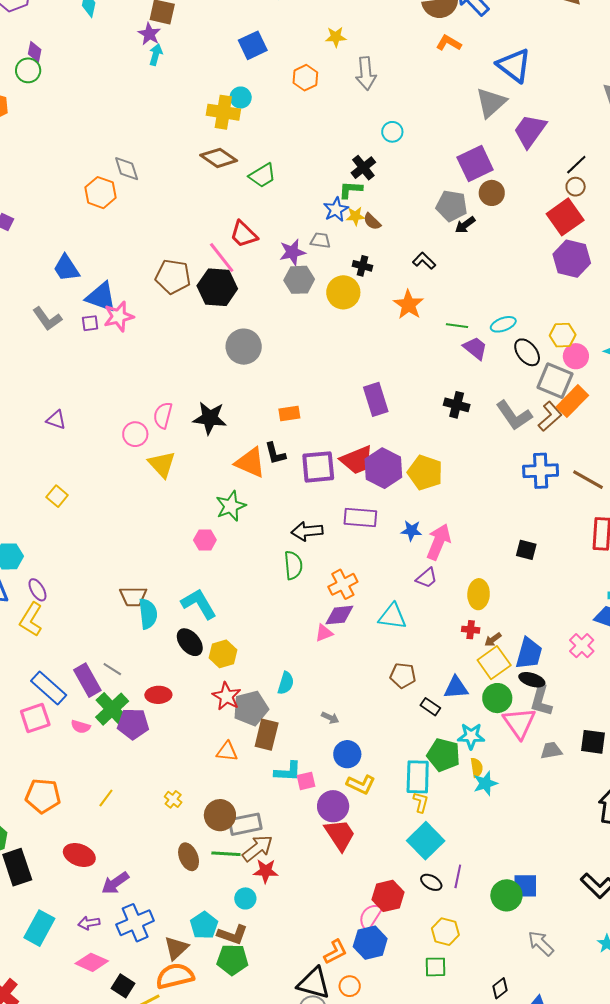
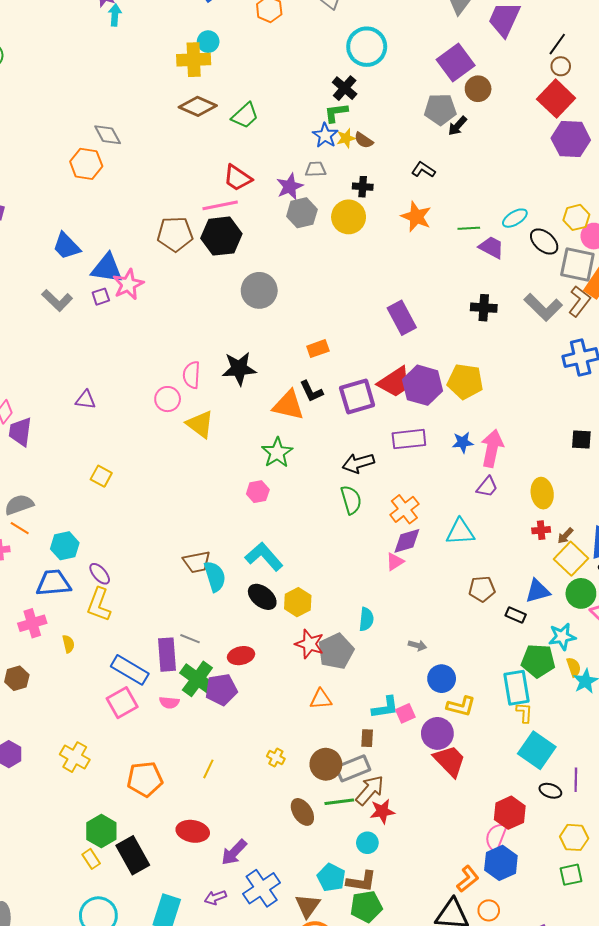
cyan circle: (392, 132) -> (367, 47), size x1.8
pink line: (222, 258) -> (220, 205), turned -52
purple rectangle: (87, 680) -> (167, 655), turned 36
brown rectangle: (267, 735) -> (367, 738), moved, size x0.6

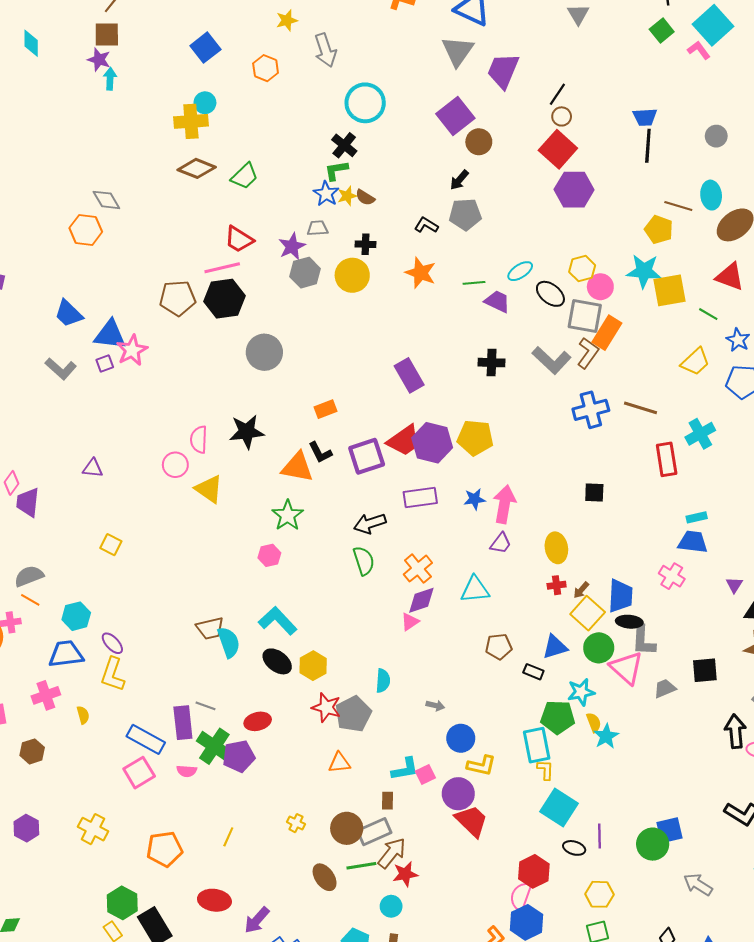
gray pentagon: (440, 109) -> (465, 214), moved

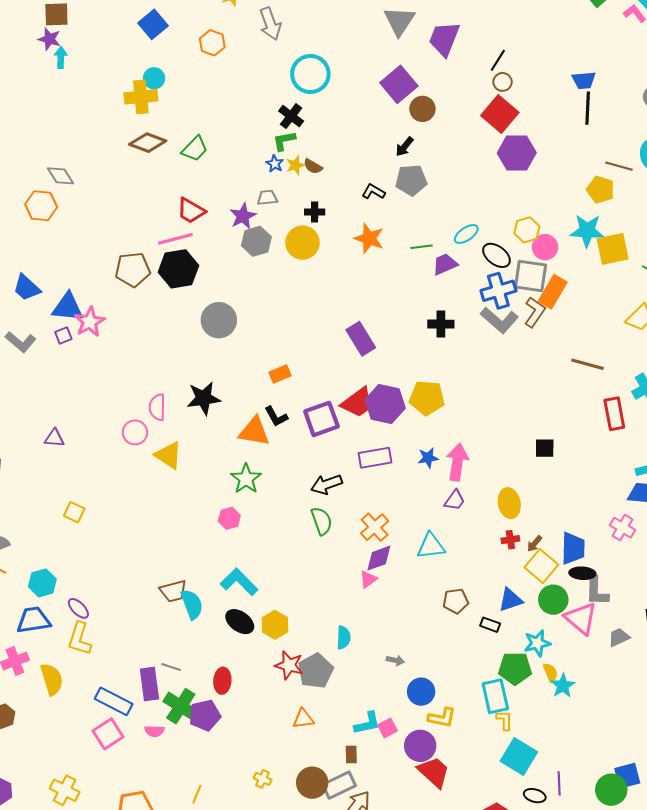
blue star: (326, 194) -> (275, 164), size x0.7
purple trapezoid: (497, 301) -> (445, 264), turned -48
blue cross: (591, 410) -> (498, 291), moved
yellow semicircle: (83, 715) -> (52, 679), size x1.8
red ellipse: (258, 721) -> (222, 681), turned -70

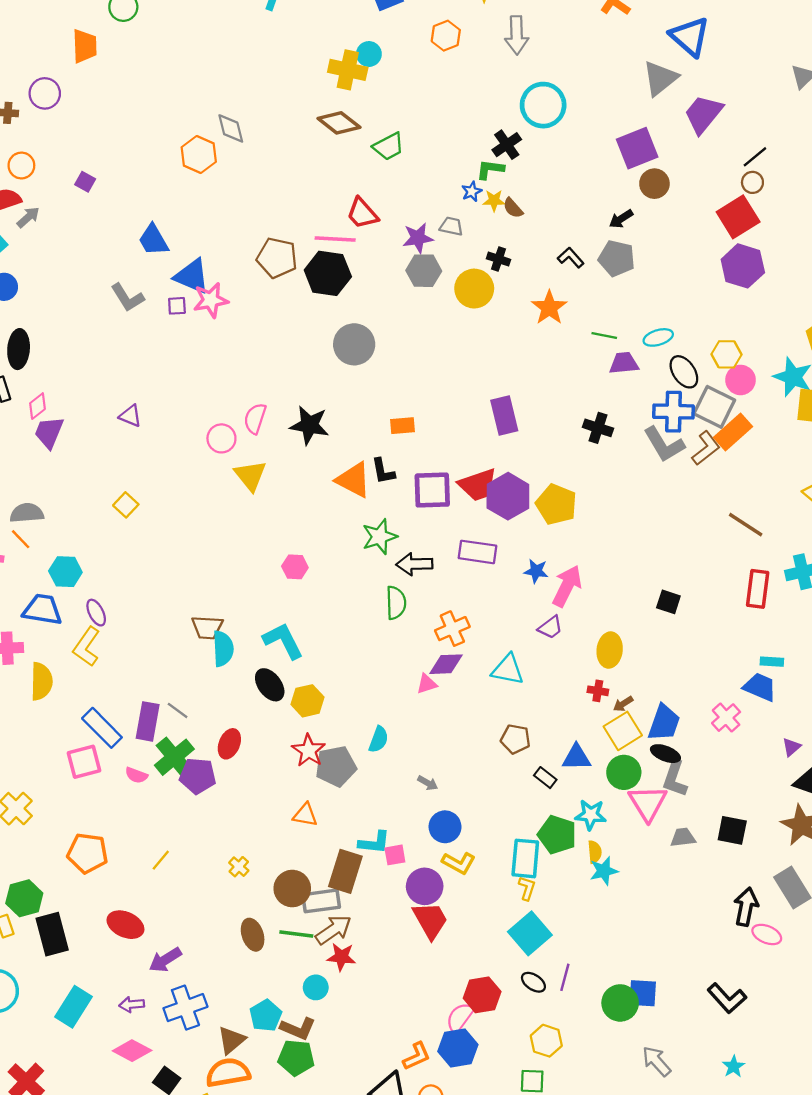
green star: (246, 479) -> (379, 537), moved
brown rectangle: (351, 755) -> (345, 871), size x2.0

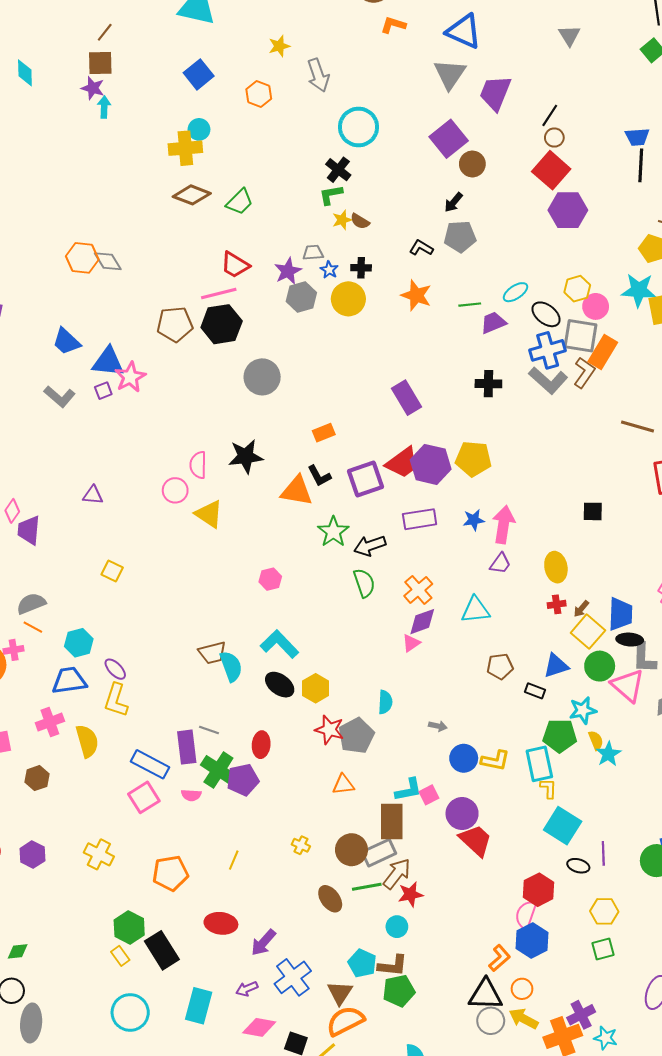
gray diamond: (231, 128) -> (108, 261), moved
blue star: (472, 191) -> (329, 270), moved
yellow L-shape: (459, 863) -> (495, 761), moved

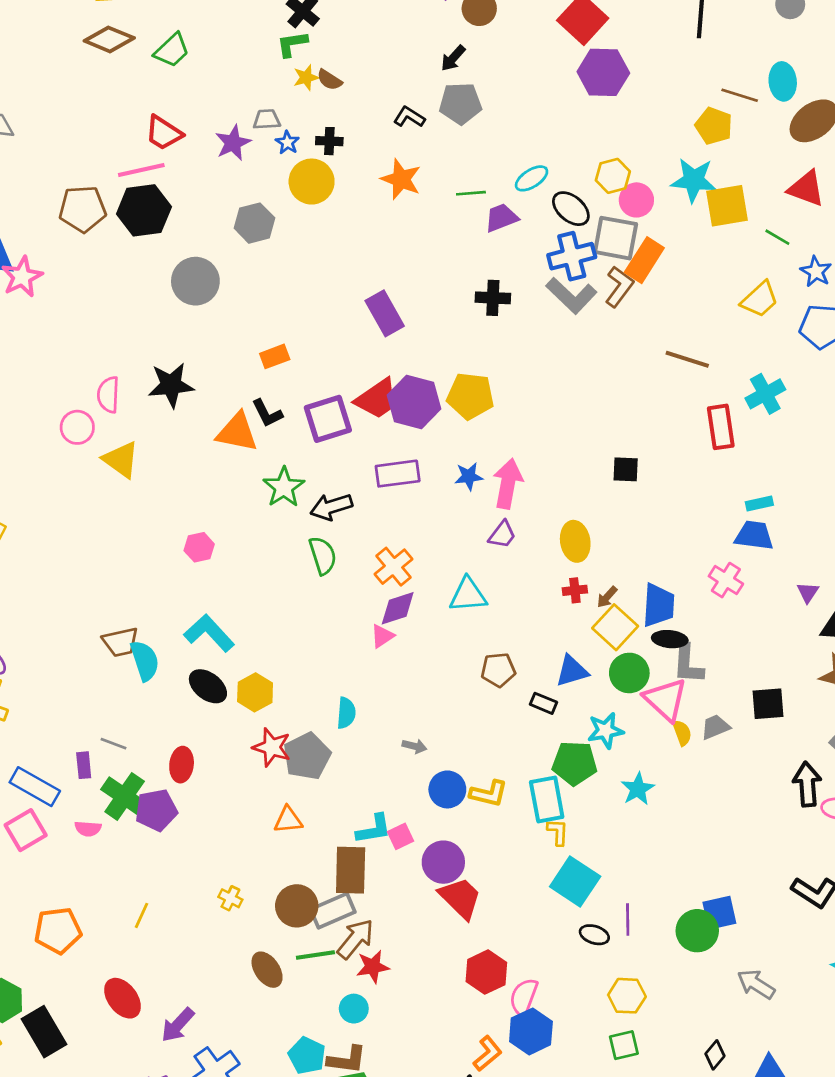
gray hexagon: (301, 297) -> (254, 223), moved
yellow semicircle: (596, 740) -> (682, 733), moved
purple rectangle: (187, 747) -> (84, 765), size x0.6
red hexagon: (538, 890) -> (486, 972), moved
red ellipse: (221, 923) -> (122, 998), turned 44

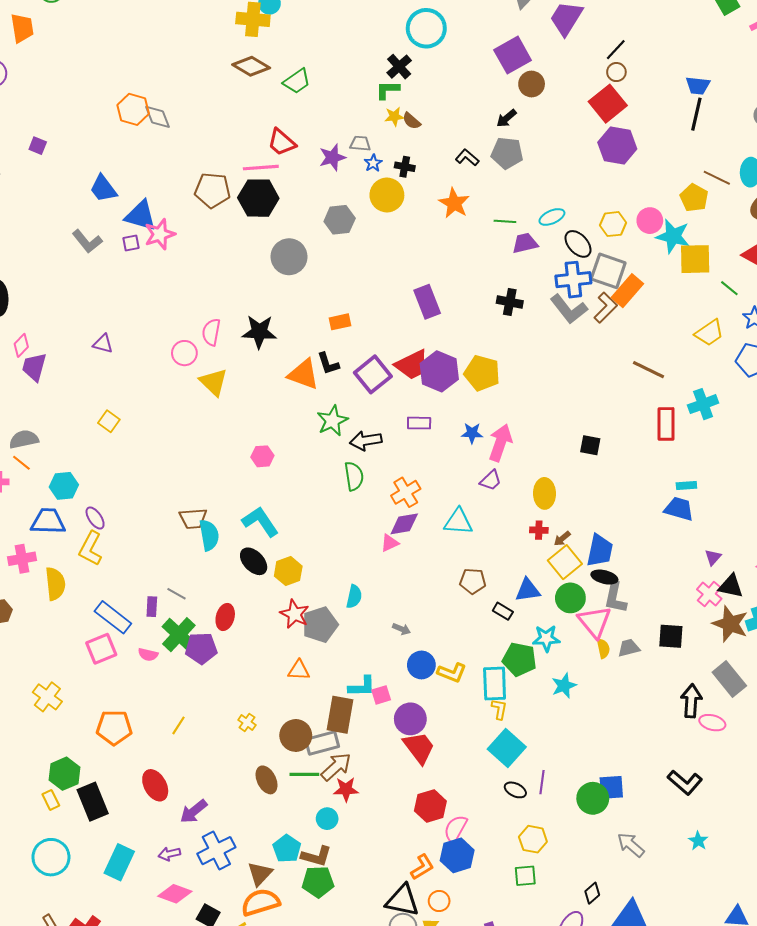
pink circle: (636, 200) -> (650, 221), moved
purple square: (328, 419) -> (373, 374), turned -30
purple rectangle: (398, 474) -> (419, 423), size x0.7
pink cross: (726, 580) -> (709, 594), moved

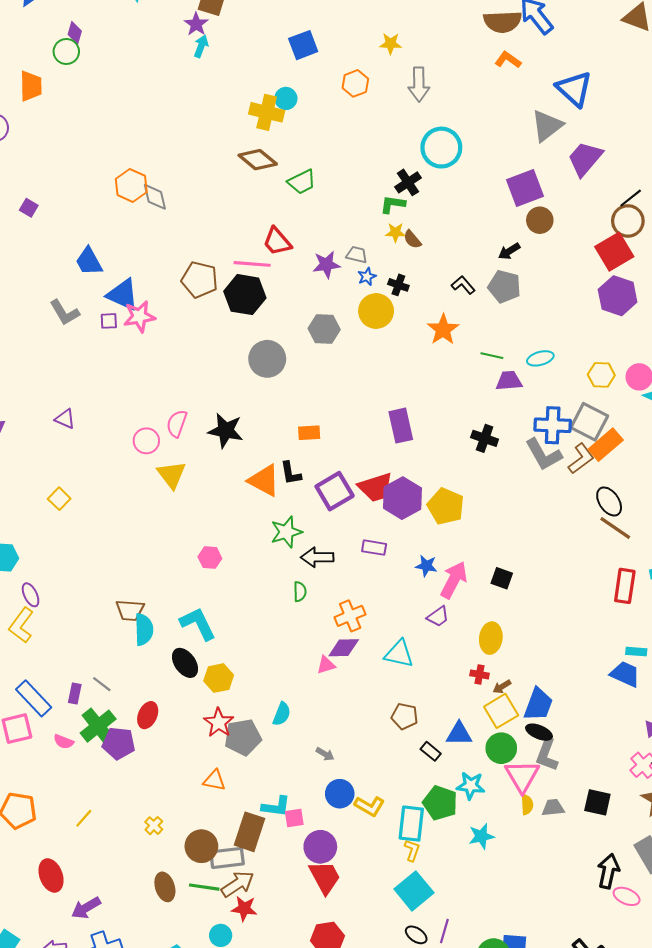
brown circle: (616, 72) -> (628, 221), size x1.6
black ellipse: (578, 244) -> (609, 501), moved
black square: (590, 445) -> (502, 578), moved
green semicircle: (354, 476) -> (300, 592), size x0.7

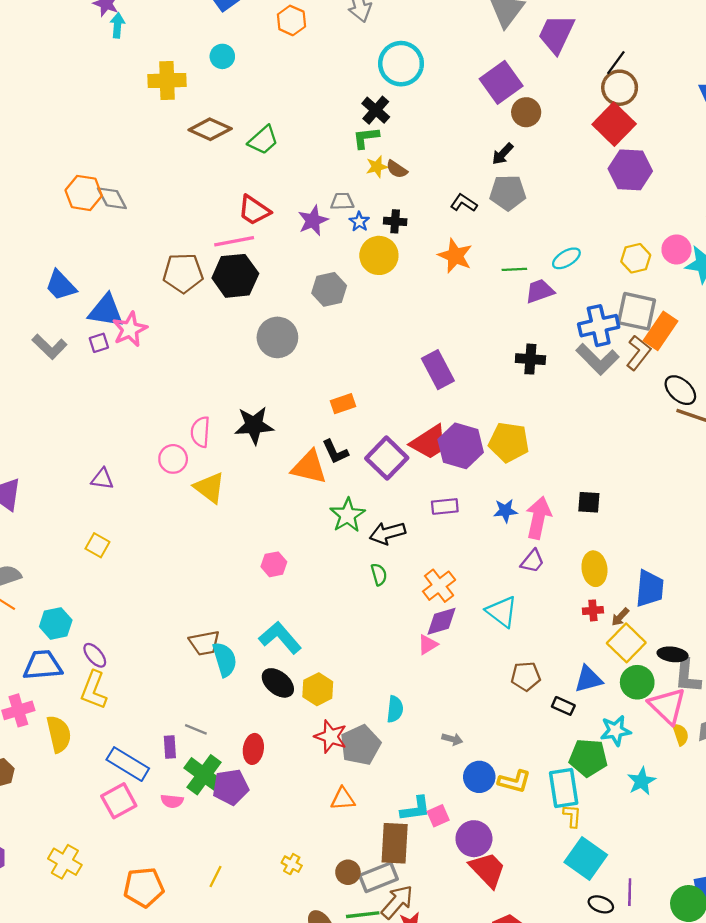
yellow cross: (267, 112) -> (167, 80), moved
purple triangle: (65, 419) -> (102, 479), moved
cyan triangle: (399, 654) -> (502, 612), turned 40
blue trapezoid: (538, 704) -> (650, 589), moved
brown circle: (201, 846) -> (348, 872), size x0.7

